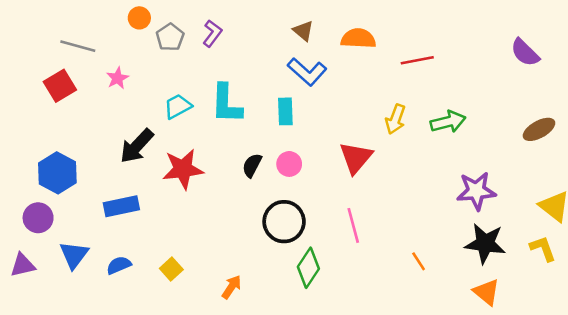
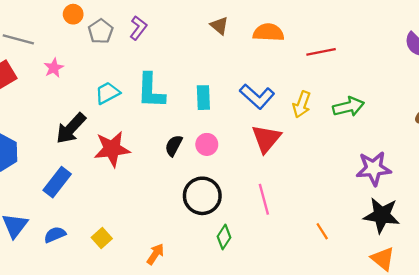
blue L-shape: (307, 72) -> (257, 96), moved
blue rectangle: (121, 206) -> (57, 182), turned -40
green diamond: (308, 268) -> (224, 237), size x0.7

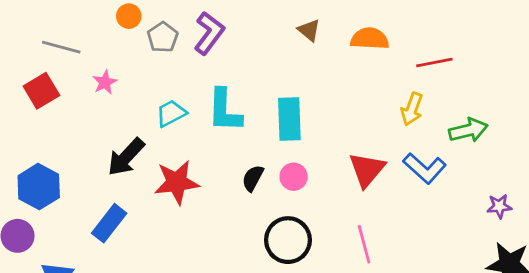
purple L-shape: (138, 28) -> (209, 33), size x1.4
blue L-shape: (257, 96) -> (425, 168), moved
cyan rectangle: (203, 98) -> (289, 119), size x1.4
yellow arrow: (302, 104) -> (412, 109), moved
purple star: (374, 168) -> (499, 206), size x0.6

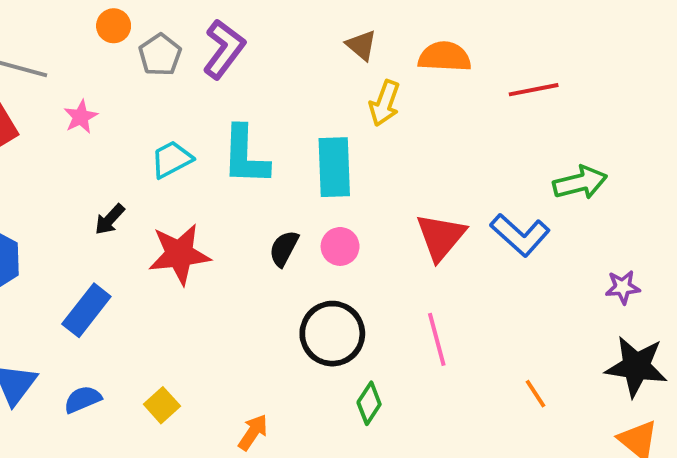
yellow arrow: (412, 109) -> (385, 103), moved
black arrow: (126, 157) -> (110, 219), size x0.6

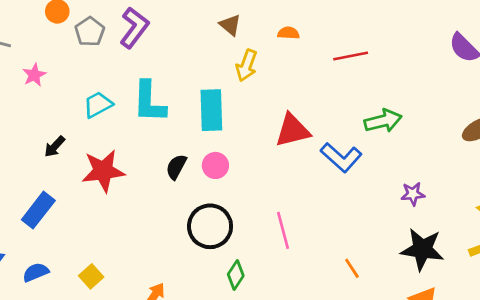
orange semicircle: (445, 57) -> (288, 33), size x0.6
red triangle: (441, 237) -> (292, 130), moved, turned 36

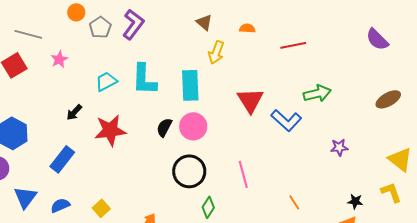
red triangle: (292, 130) -> (250, 100), turned -48
pink circle: (215, 165) -> (193, 126), size x1.4
black star: (422, 249) -> (355, 201), moved, size x0.5

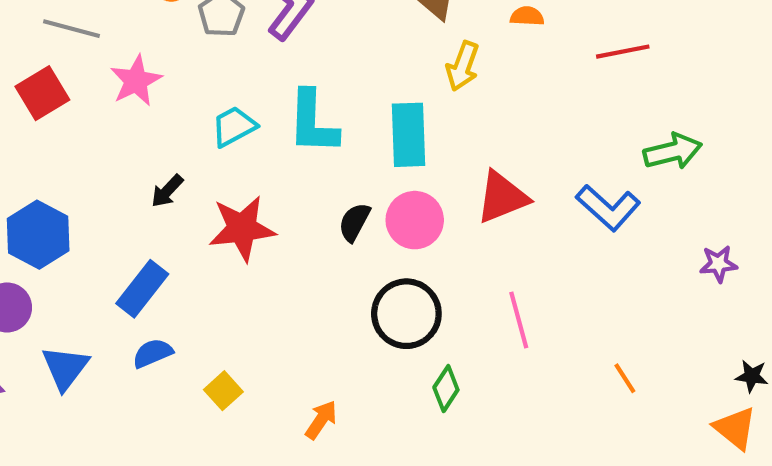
pink star: (59, 59) -> (136, 81), size x1.4
red triangle: (250, 100) -> (502, 197), moved, turned 40
blue semicircle: (60, 205) -> (153, 353), moved

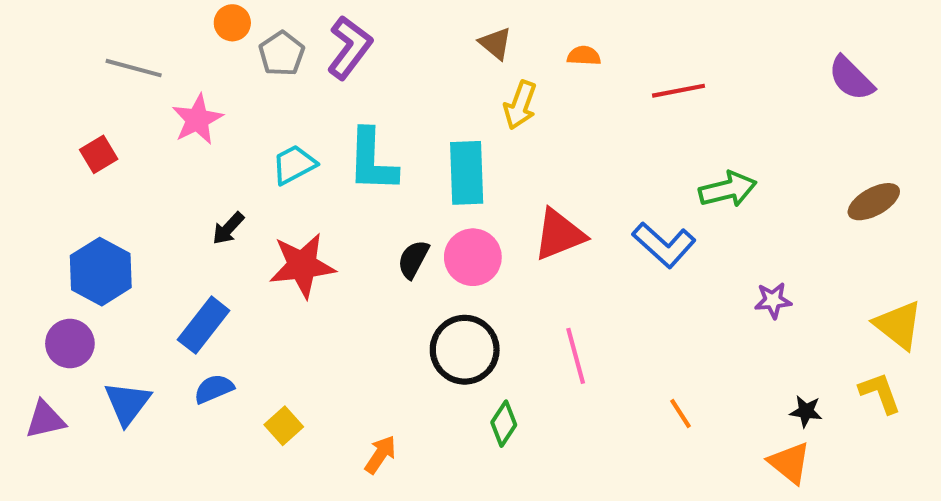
red square: (42, 93) -> (99, 154), moved, size x0.7

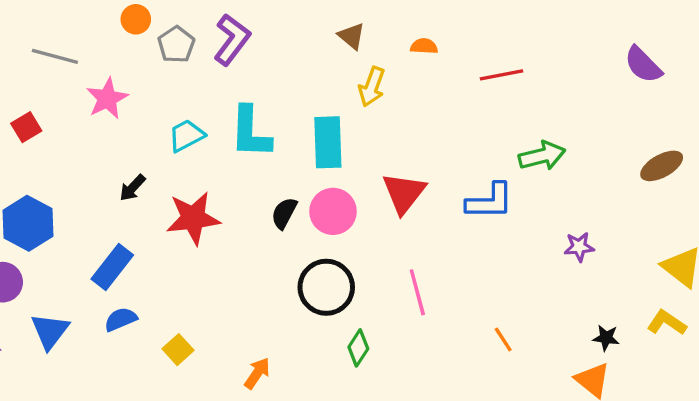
red triangle: (559, 235) -> (404, 193), turned -30
blue L-shape: (664, 245) -> (490, 201), turned -42
yellow L-shape: (880, 393) -> (667, 323), turned -36

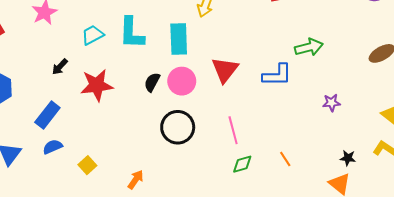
green diamond: (358, 348) -> (242, 164), moved, turned 40

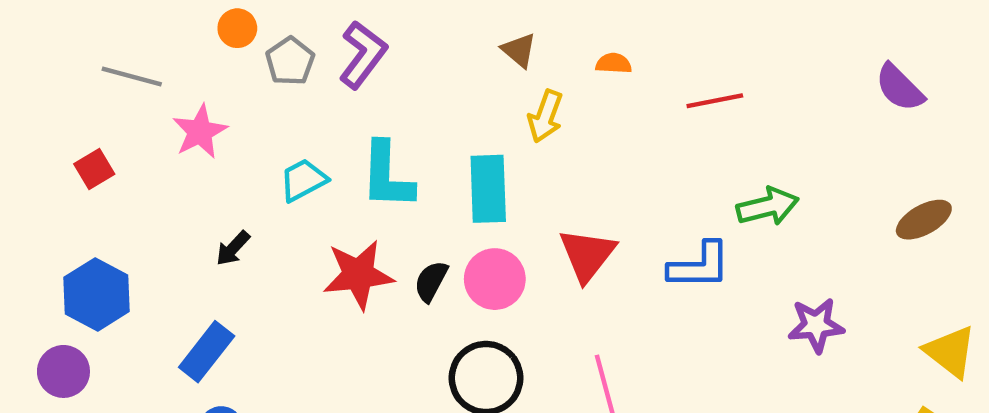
red star: (97, 85) -> (358, 275), moved
purple star: (331, 103) -> (816, 325), size x1.4

